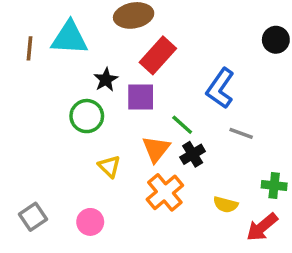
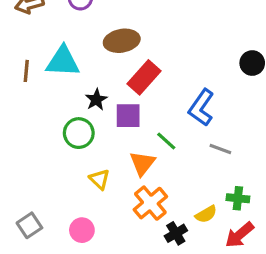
black cross: (193, 154) -> (176, 233), moved
green cross: (274, 185) -> (238, 198), moved
yellow semicircle: (226, 205) -> (206, 214), turned -45

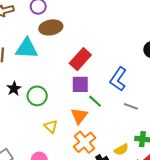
brown ellipse: (122, 41) -> (51, 27), moved
black star: (96, 100) -> (14, 89), moved
purple square: (128, 116) -> (80, 84), moved

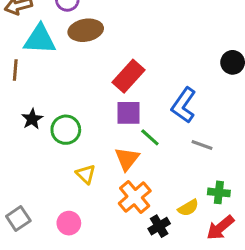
cyan triangle: (27, 49) -> (40, 39), moved

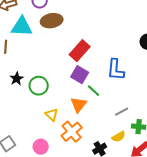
blue L-shape: (184, 105) -> (116, 70), turned -30
purple square: (129, 113) -> (80, 75), turned 30
gray line: (202, 145) -> (122, 112), moved, turned -48
orange cross: (135, 197) -> (72, 132), moved

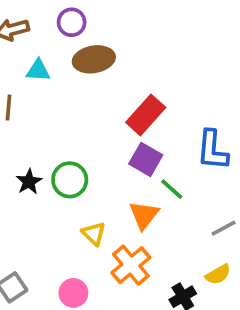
cyan triangle: (22, 27) -> (38, 70), size x0.6
black star: (17, 79) -> (29, 182), moved

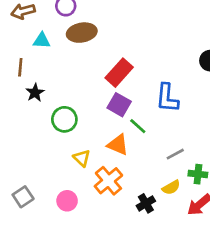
black star: (29, 182) -> (35, 93), moved
orange triangle: (144, 215) -> (118, 145), turned -45

